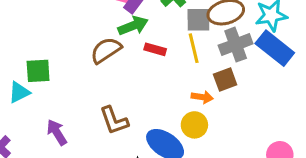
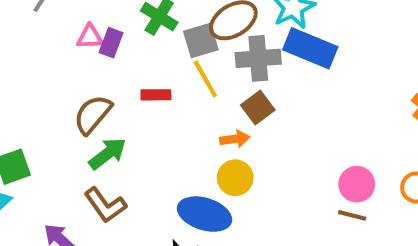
green arrow: (133, 26) -> (107, 154), moved
gray cross: (236, 45) -> (258, 58), turned 32
brown L-shape: (114, 121) -> (105, 205), moved

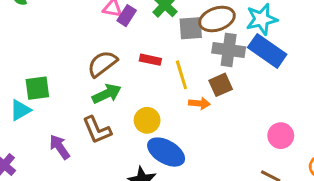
yellow line: (205, 79) -> (181, 75), moved
yellow circle: (235, 178) -> (147, 120), moved
pink circle: (357, 184) -> (281, 136), moved

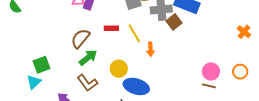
brown square: (221, 85) -> (174, 22), moved
orange arrow: (199, 103) -> (150, 49), turned 96
pink circle: (281, 136) -> (211, 71), moved

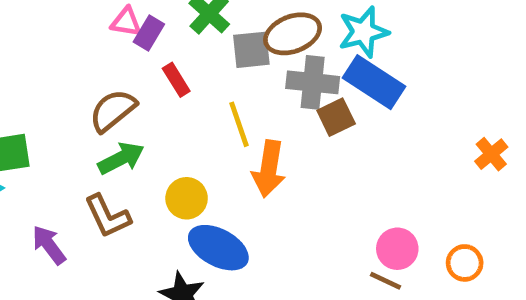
red rectangle: (111, 28) -> (176, 80), moved, turned 48
orange cross: (244, 32) -> (491, 154), moved
orange arrow: (150, 49) -> (269, 169), size x1.6

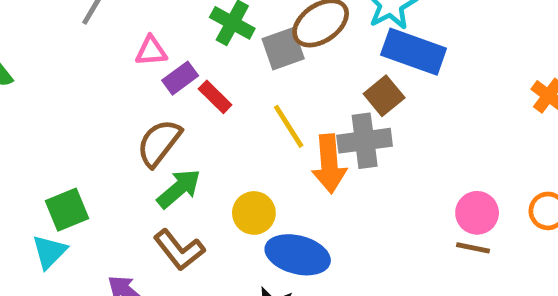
purple rectangle: (149, 33) -> (180, 78), moved, turned 36
gray cross: (313, 82) -> (365, 141), moved

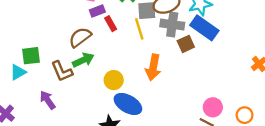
yellow line: (289, 126) -> (139, 29), moved
gray cross: (365, 141) -> (172, 25), moved
brown L-shape: (179, 250) -> (62, 71), moved

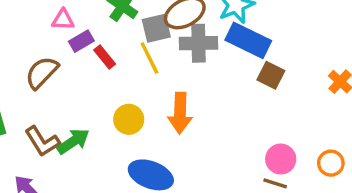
brown semicircle: (80, 37) -> (42, 73), moved
brown square: (186, 44) -> (271, 75), moved, turned -30
green arrow: (83, 60) -> (73, 141), moved
yellow circle: (114, 80) -> (129, 119), moved

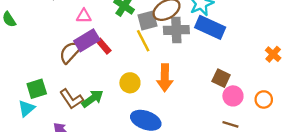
purple rectangle: (81, 41) -> (87, 40), moved, size x1.5
red rectangle: (105, 57) -> (104, 46), moved
brown square: (271, 75) -> (221, 78), moved
pink circle: (281, 159) -> (233, 96), moved
orange circle: (331, 163) -> (264, 99), moved

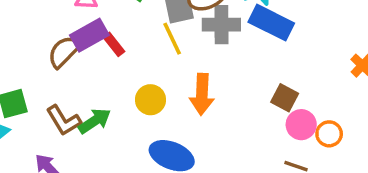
orange circle: (264, 99) -> (329, 134), moved

